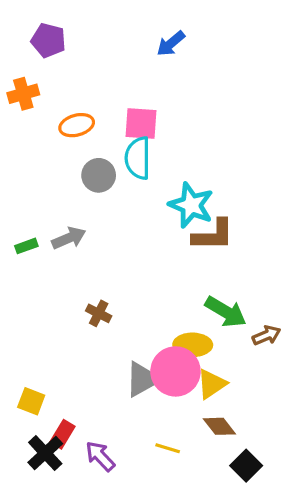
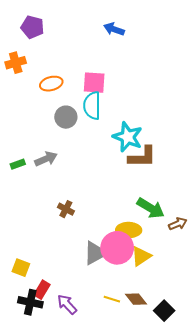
blue arrow: (171, 44) -> (114, 29), turned 60
brown diamond: (219, 426) -> (136, 299), moved
black cross: (45, 453) -> (30, 302), turned -35

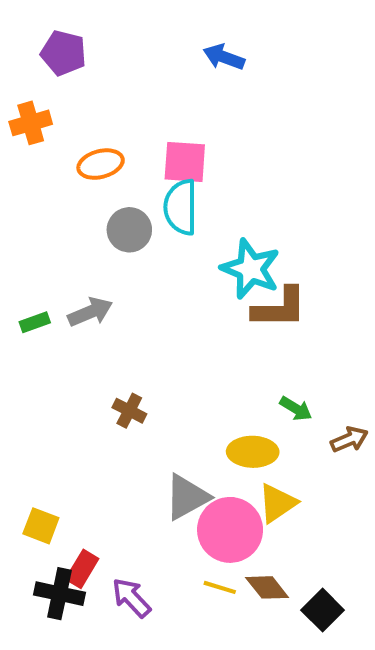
green arrow: (151, 208) -> (296, 409), size x0.6
pink circle: (117, 248) -> (230, 530), moved

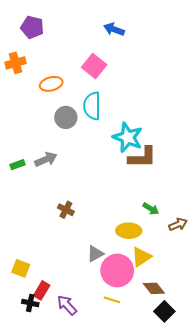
pink square: (185, 162) -> (94, 66), moved, turned 35
gray triangle: (187, 497) -> (95, 254), size x0.7
brown diamond: (267, 587) -> (154, 288), moved
black cross: (59, 594) -> (30, 303), size x0.7

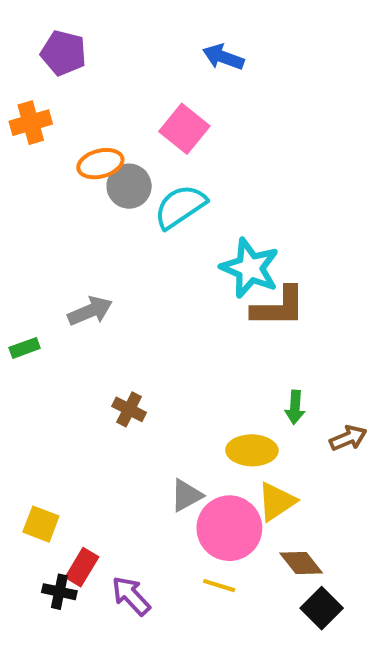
cyan semicircle: (92, 106) -> (180, 207), turned 56
gray circle: (66, 117) -> (129, 186), moved
green rectangle: (18, 165) -> (25, 348), moved
green arrow: (151, 209) -> (295, 407), turned 63

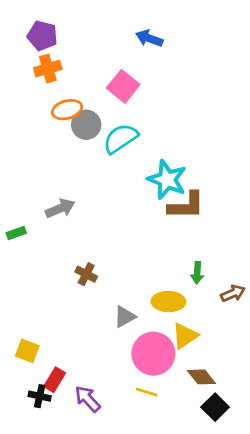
orange cross: (31, 123) -> (48, 69), moved
gray triangle: (186, 495) -> (125, 317), moved

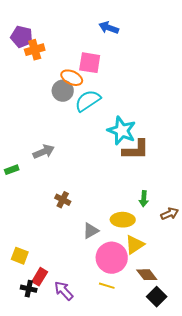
purple pentagon: (42, 36) -> (22, 37), moved
pink square: (123, 86) -> (90, 63), turned -30
orange ellipse: (67, 110) -> (72, 78), moved, turned 40

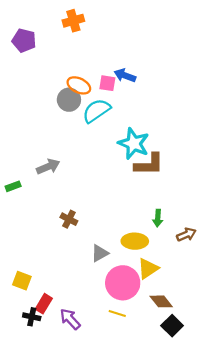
blue arrow: (109, 28) -> (125, 76), moved
orange cross: (35, 50) -> (73, 21), moved
pink square: (90, 63) -> (107, 83), moved, size x0.7

